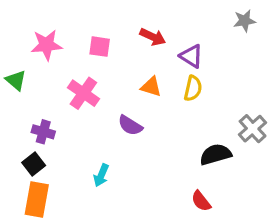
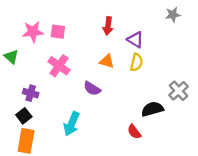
red arrow: (153, 37) -> (108, 26), turned 72
pink square: (100, 47) -> (58, 32), moved
cyan arrow: (101, 175) -> (72, 124), size x1.5
red semicircle: (201, 201) -> (134, 132), moved

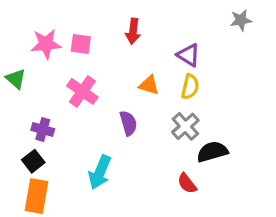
red arrow: (108, 26) -> (133, 31), moved
purple semicircle: (92, 89) -> (128, 123), turned -138
gray cross: (179, 91) -> (185, 126), moved

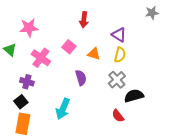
pink square: (81, 44) -> (69, 47), moved, turned 32
pink cross: (82, 91) -> (41, 58), moved

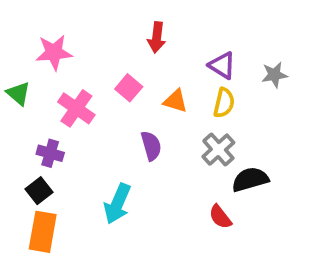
gray star: (152, 13) -> (274, 75), moved

